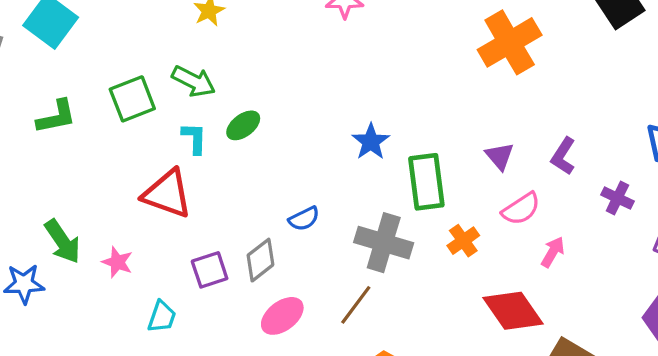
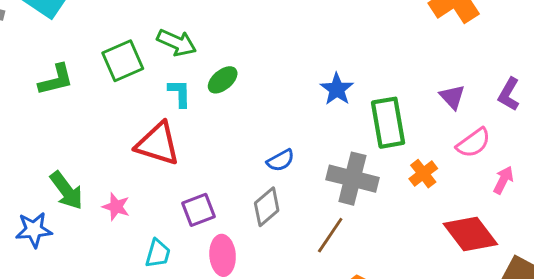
gray diamond: (260, 260) -> (267, 207), moved
pink ellipse: (282, 316) -> (223, 255), moved, turned -54

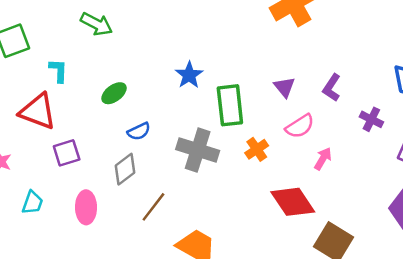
green arrow: (177, 43) -> (96, 24), moved
green ellipse: (223, 80) -> (114, 93), moved
purple square: (199, 210) -> (67, 153), moved
brown line: (330, 235) -> (153, 207), moved

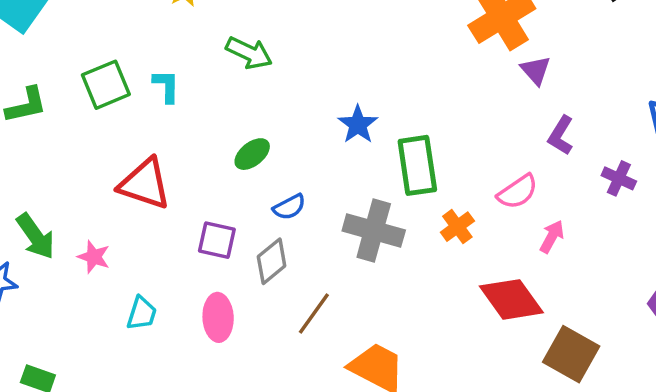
green arrow: (96, 24) -> (249, 53), moved
cyan L-shape: (58, 71) -> (166, 86), moved
purple triangle: (285, 87) -> (536, 70), moved
purple square: (67, 153) -> (217, 240), moved, turned 32

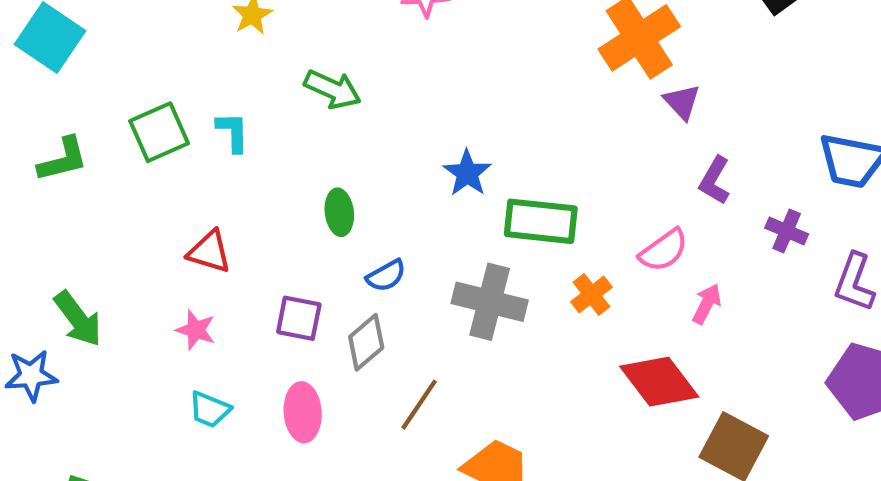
green ellipse: (252, 154) -> (339, 212), turned -57
green rectangle: (417, 165) -> (541, 221), turned -74
red triangle: (145, 184) -> (209, 252), size x0.7
pink star: (94, 257) -> (196, 330), moved
cyan trapezoid: (142, 313) -> (210, 410), turned 96

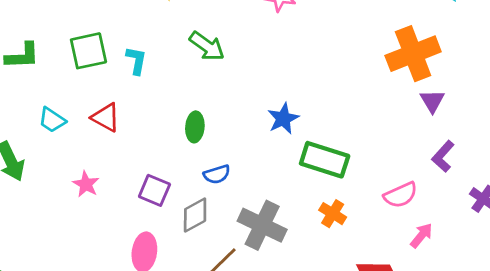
red triangle: (209, 252) -> (106, 117), moved
orange cross: (591, 295) -> (333, 214), moved, turned -32
gray cross: (490, 302) -> (262, 225), moved
cyan trapezoid: (210, 410) -> (52, 120), moved

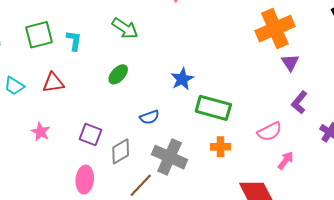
red triangle: (106, 117) -> (53, 83), turned -35
green ellipse: (195, 127) -> (118, 74), moved, turned 40
blue semicircle: (217, 174) -> (149, 117), moved
orange cross: (333, 214) -> (221, 147), turned -30

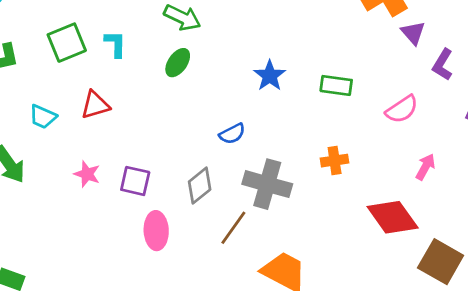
green ellipse: (118, 74) -> (178, 63), moved
purple L-shape: (299, 102) -> (443, 65), moved
green rectangle: (213, 108) -> (336, 85), moved, size x0.7
pink semicircle: (269, 132) -> (402, 109), moved
purple square: (90, 135) -> (135, 181), moved

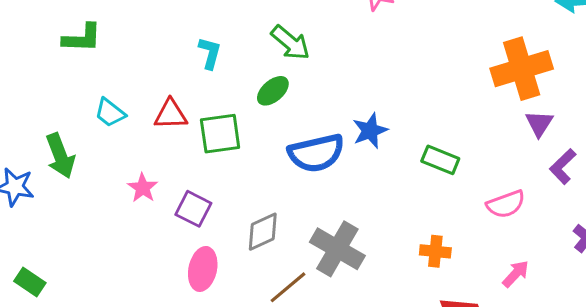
green square: (67, 43) -> (220, 134), moved
blue semicircle: (232, 134) -> (316, 153), moved, size x1.8
orange cross: (335, 161) -> (435, 251), moved

